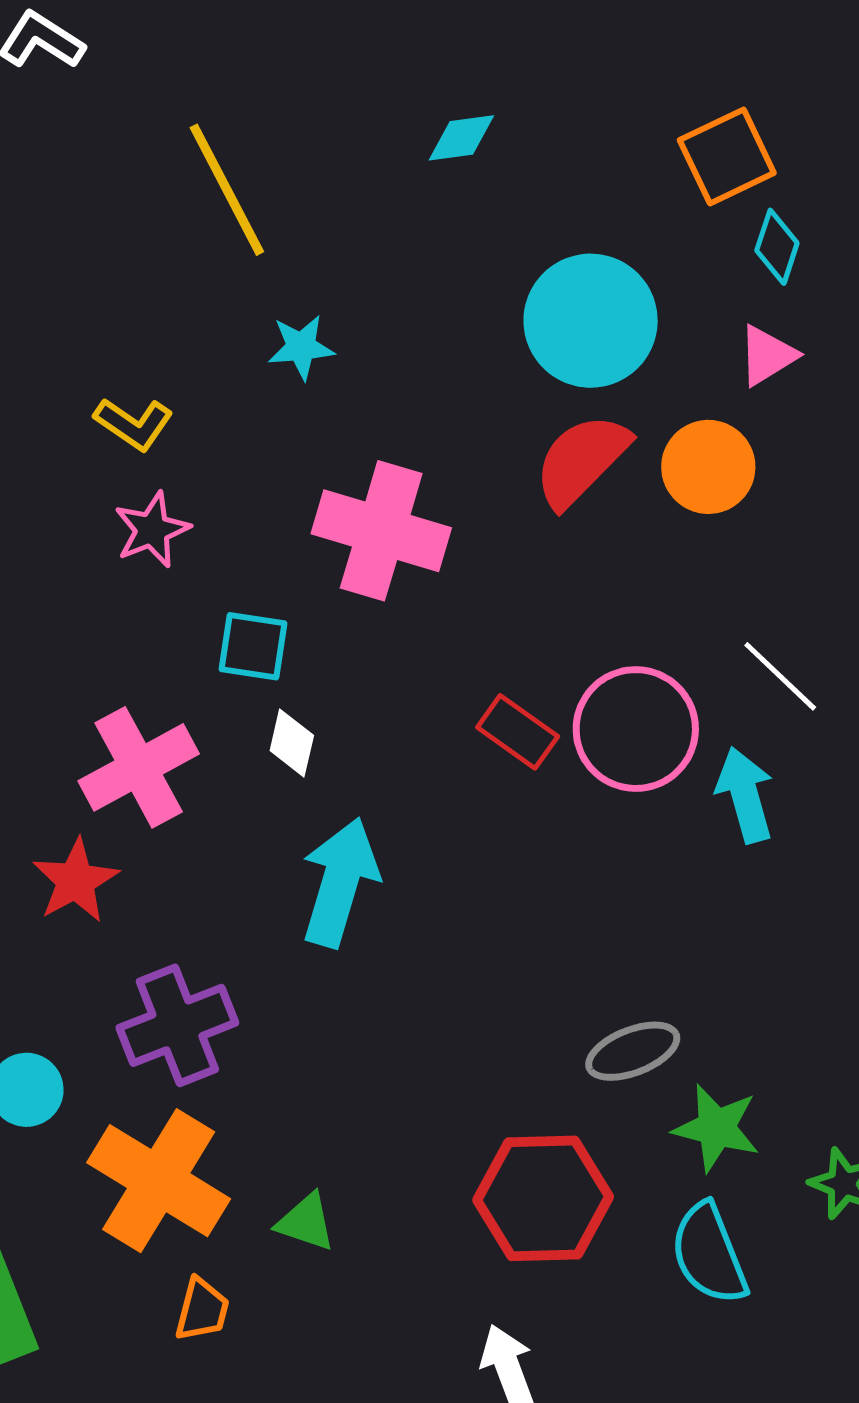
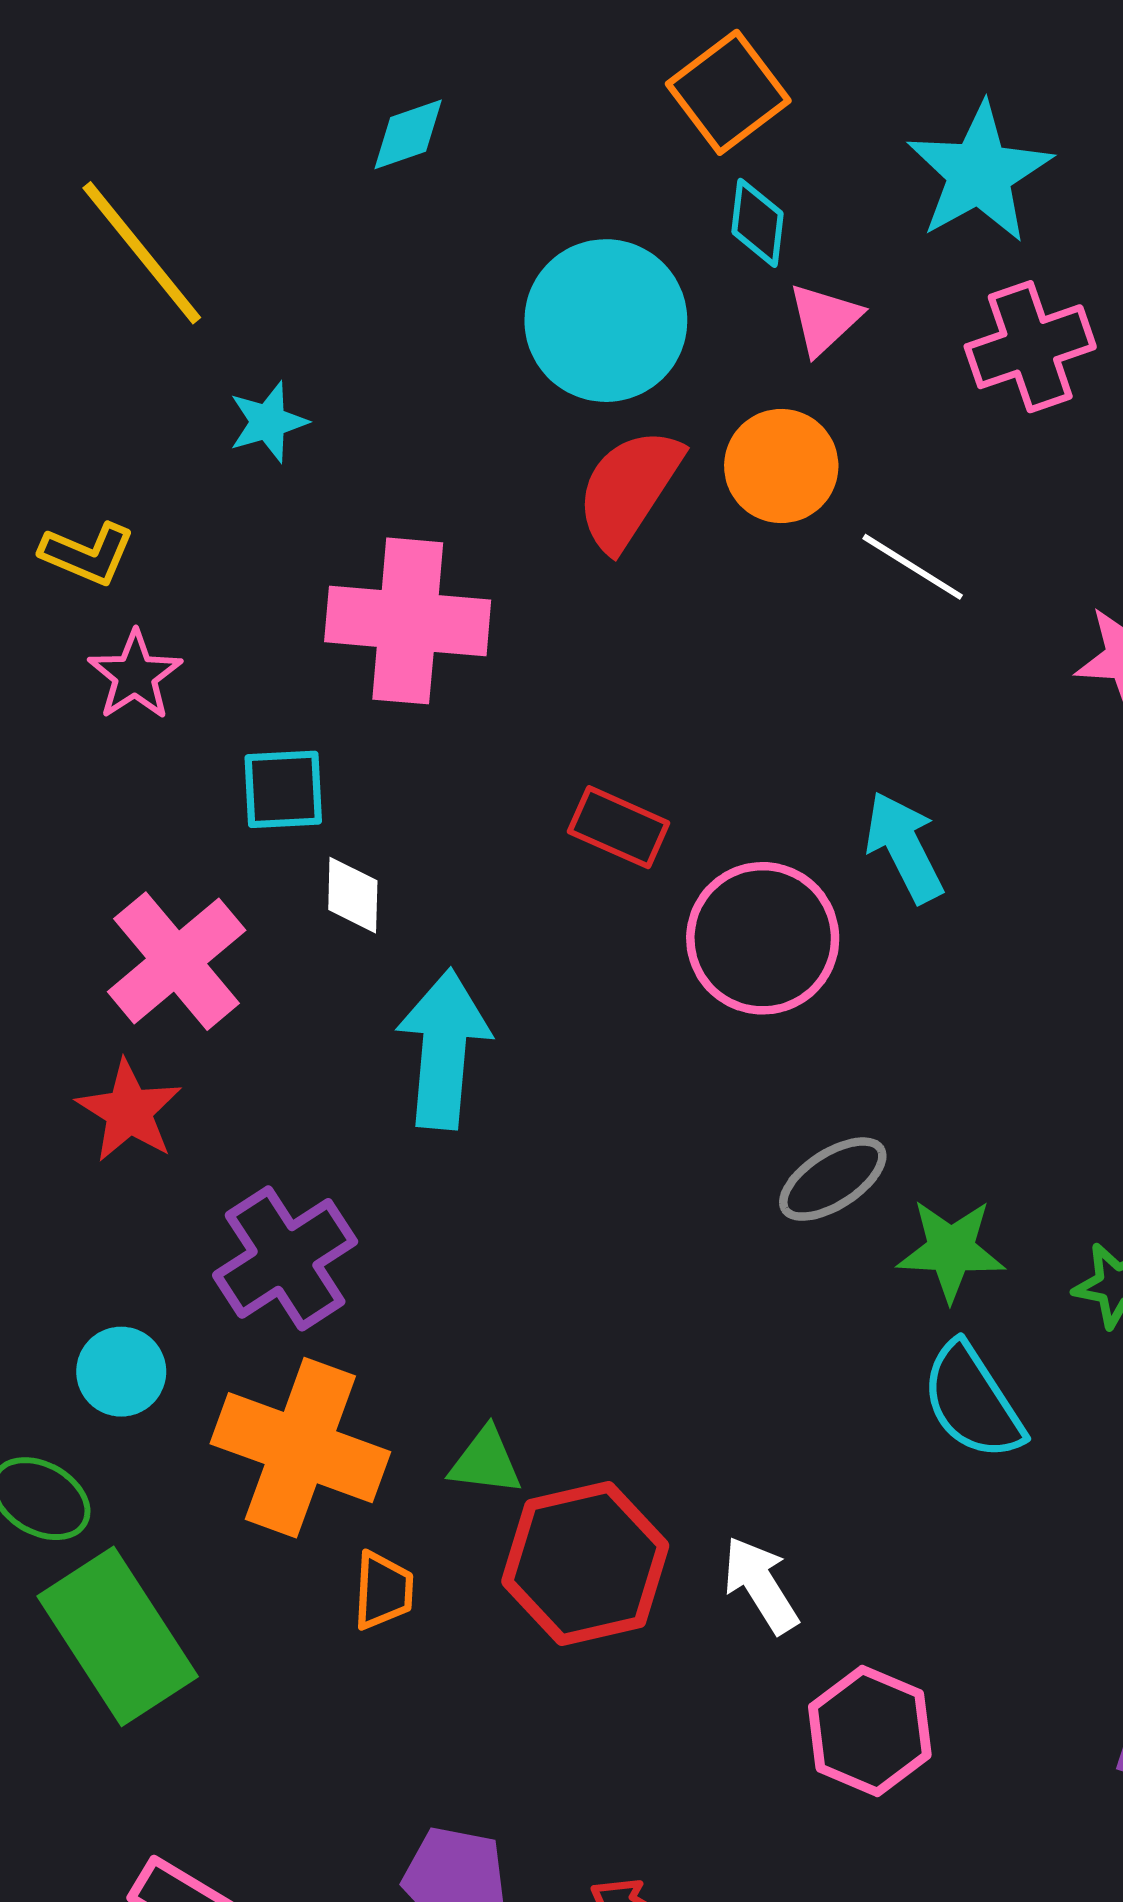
cyan diamond: (777, 247) -> (757, 223), moved
white line: (780, 676) -> (913, 567), moved
pink circle: (636, 729) -> (763, 938), moved
red hexagon: (543, 1198) -> (585, 1563), moved

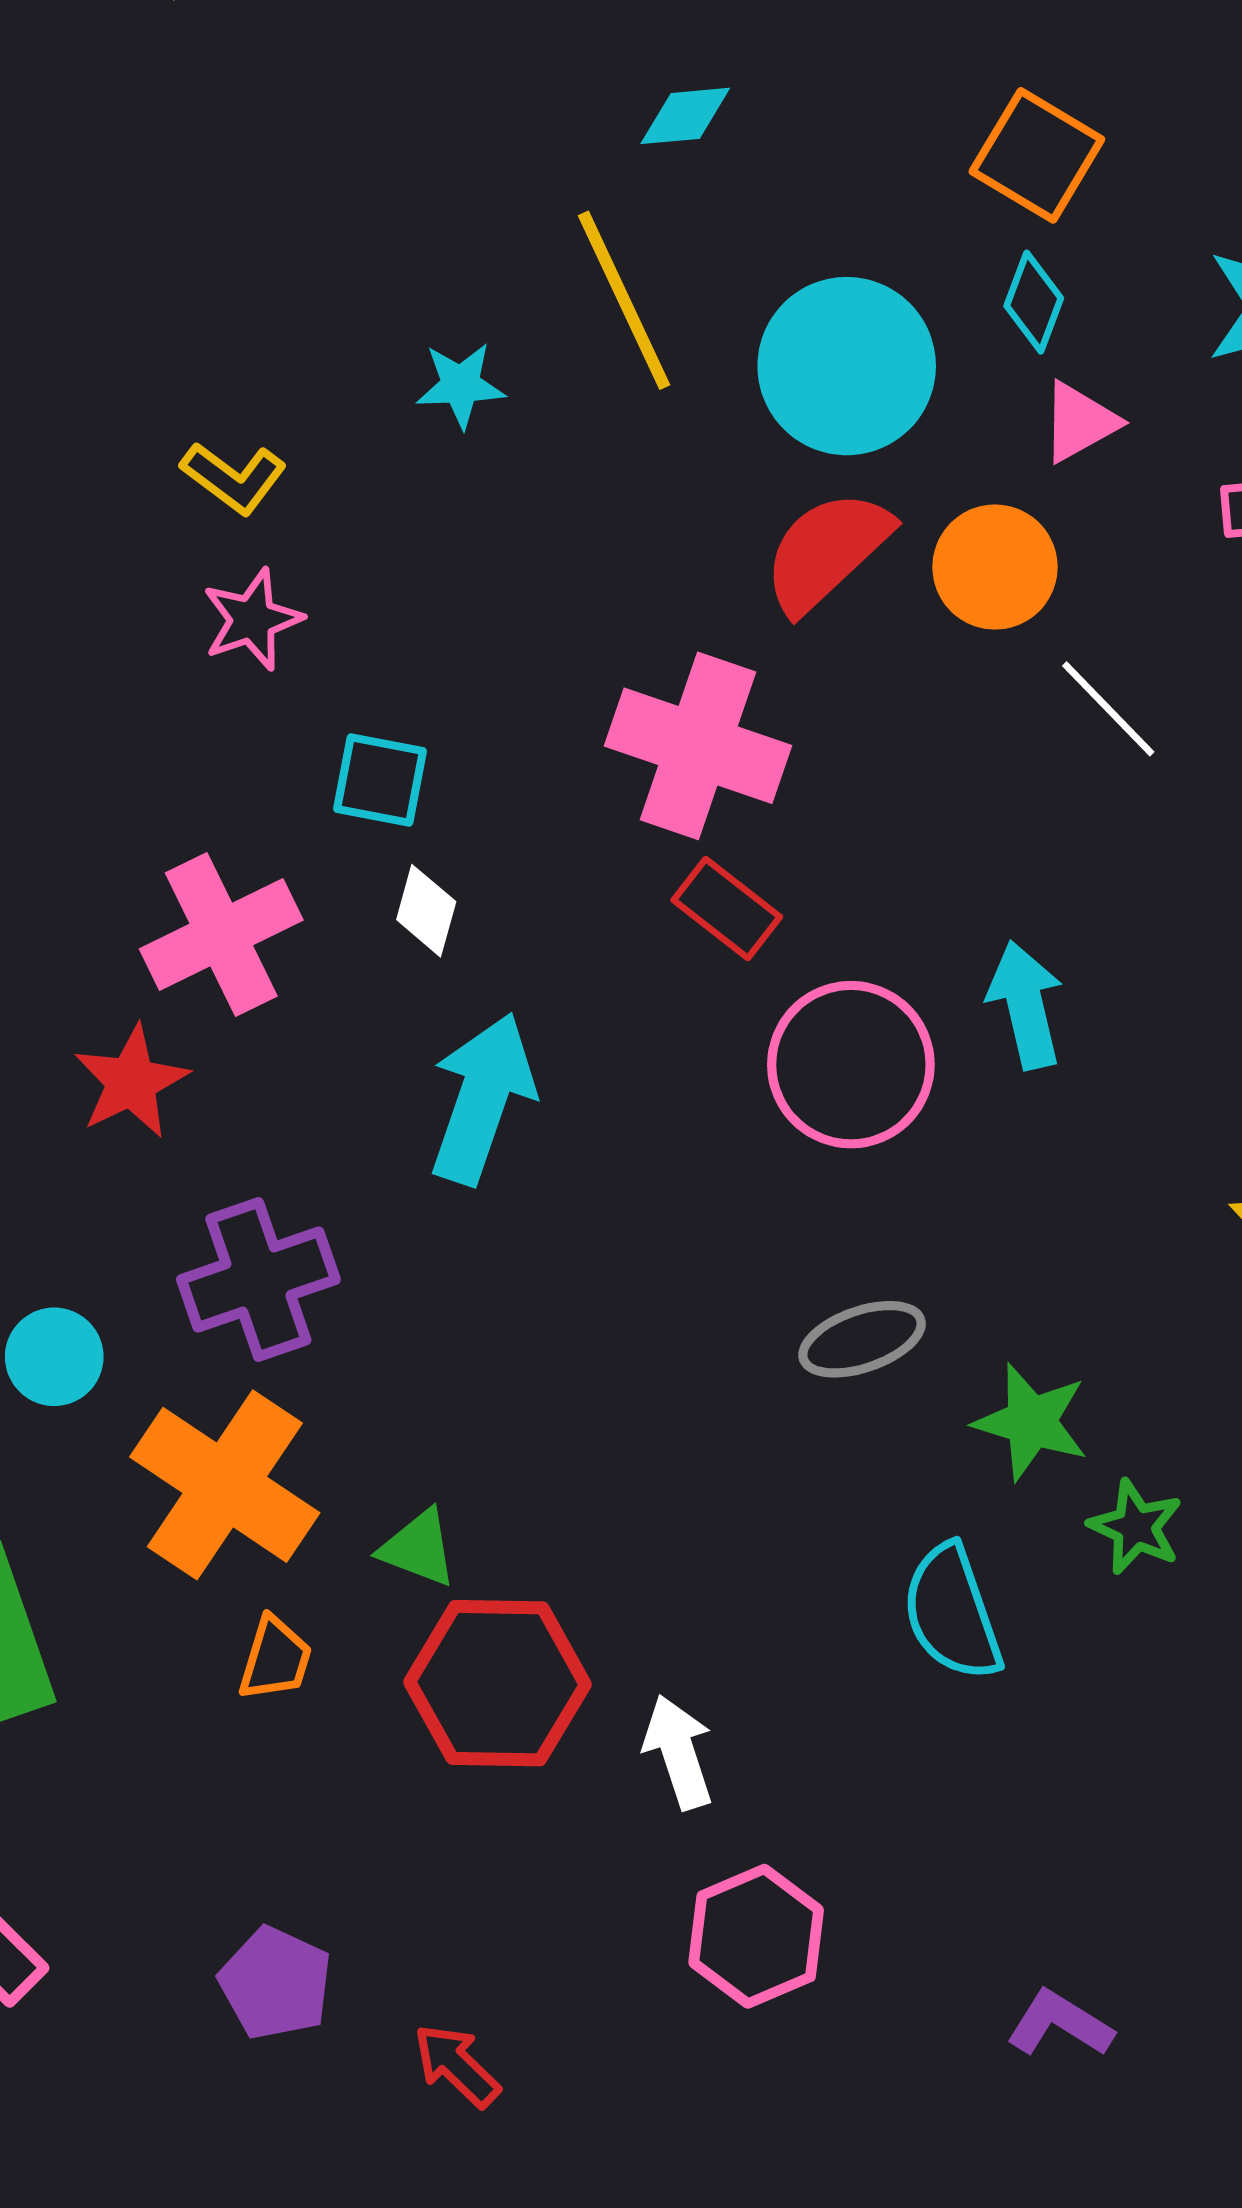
orange square: (728, 92) -> (1037, 155), turned -36
yellow line: (142, 253) -> (624, 300), moved
pink cross: (408, 621) -> (698, 746), moved
green star: (951, 1250) -> (1031, 1422), moved

